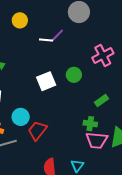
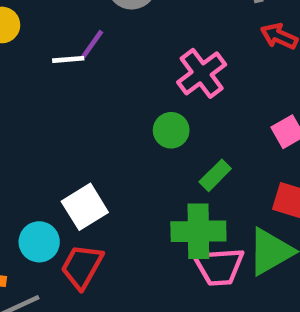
green circle: (74, 75) -> (171, 130), moved
white square: (46, 81) -> (85, 207), moved
green cross: (90, 124) -> (198, 231), size x1.6

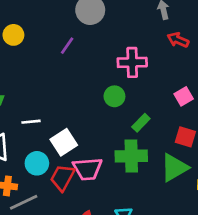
white line: (68, 59) -> (31, 122), moved
pink cross: (202, 73) -> (132, 62), turned 36
pink trapezoid: (219, 266) -> (88, 169), moved

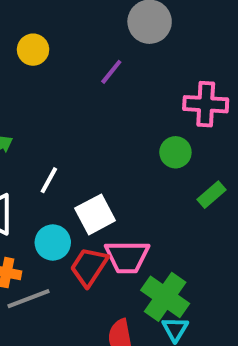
white line: (31, 122) -> (49, 180), turned -60
green cross: (131, 156) -> (165, 297), moved, turned 32

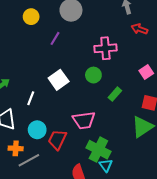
yellow circle: (33, 50) -> (31, 17), moved
white square: (95, 214) -> (59, 80), moved
pink trapezoid: (127, 257) -> (84, 120), moved

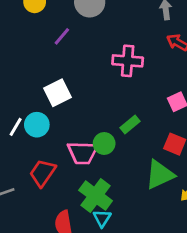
green circle: (93, 75) -> (104, 143), moved
white line: (31, 98) -> (16, 127), moved
cyan circle: (37, 130) -> (37, 125), moved

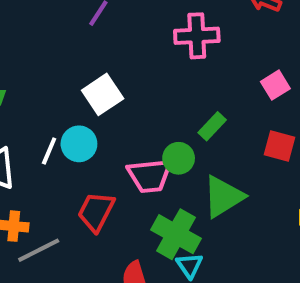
green triangle: (160, 175) -> (223, 197), moved

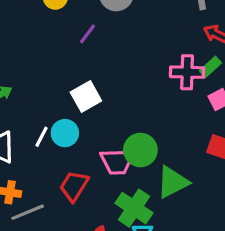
pink cross: (197, 36) -> (187, 72), moved
green rectangle: (212, 126) -> (210, 67), moved
green circle: (179, 158) -> (140, 150), size x1.4

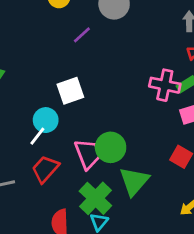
white line: (41, 137) -> (37, 136), moved
pink trapezoid: (117, 162) -> (88, 154), turned -120
green triangle: (173, 182) -> (134, 181), turned -32

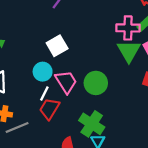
white line: (37, 136) -> (44, 94), moved
pink trapezoid: (88, 154) -> (66, 82), moved
green triangle: (134, 181) -> (129, 51), moved

